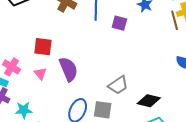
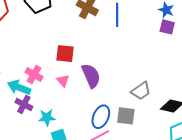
purple square: (119, 23) -> (167, 27), moved

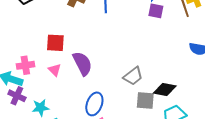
pink cross: (34, 74) -> (25, 65), turned -36
gray square: (126, 116) -> (145, 100), moved

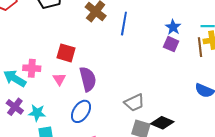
purple cross: (17, 96) -> (15, 107), moved
blue ellipse: (94, 104) -> (81, 111), moved

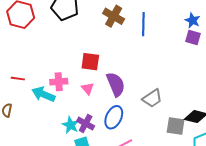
gray trapezoid: (134, 103) -> (152, 98), moved
purple cross: (15, 107) -> (86, 123), moved
cyan star: (37, 113) -> (71, 125), turned 30

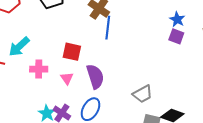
blue line: (143, 24) -> (108, 28), moved
cyan arrow: (43, 94) -> (19, 47), moved, turned -70
gray trapezoid: (152, 98) -> (143, 94), moved

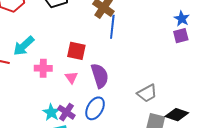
purple square: (176, 36) -> (181, 36), turned -35

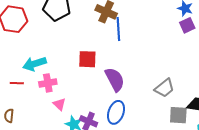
cyan arrow: (24, 46) -> (35, 64), turned 35
pink cross: (43, 68) -> (48, 83), moved
pink triangle: (71, 77) -> (59, 104), moved

